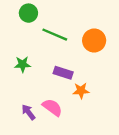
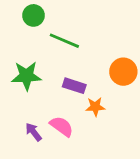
orange circle: (94, 40) -> (123, 72), moved
green star: (22, 64) -> (26, 76), size x1.5

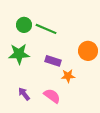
green circle: (33, 15) -> (24, 25), moved
pink semicircle: (62, 126) -> (52, 96), moved

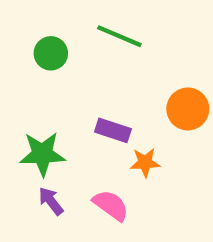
green line: (46, 29) -> (119, 36), moved
green star: (19, 54) -> (42, 154), moved

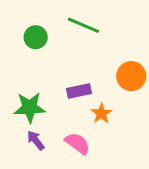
purple rectangle: (113, 130) -> (79, 91), turned -30
orange star: (145, 162) -> (101, 113), turned -30

